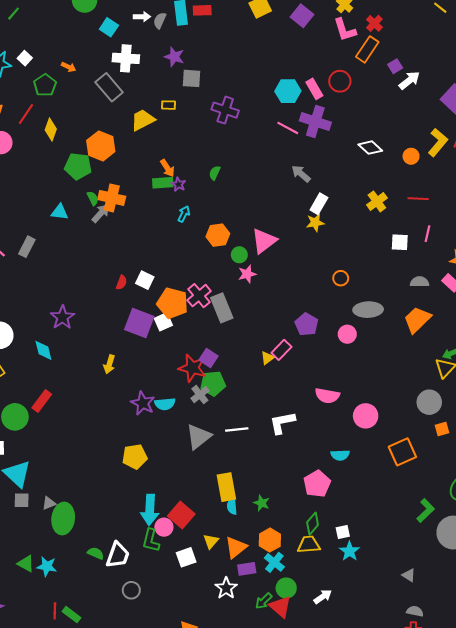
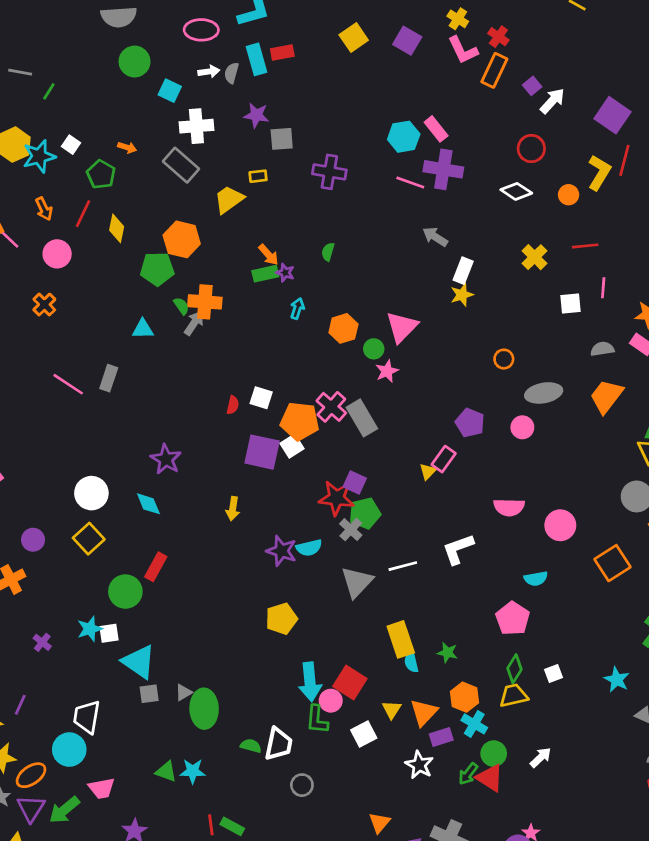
red circle: (340, 81) -> (531, 149), moved
cyan star: (350, 551) -> (617, 680), moved

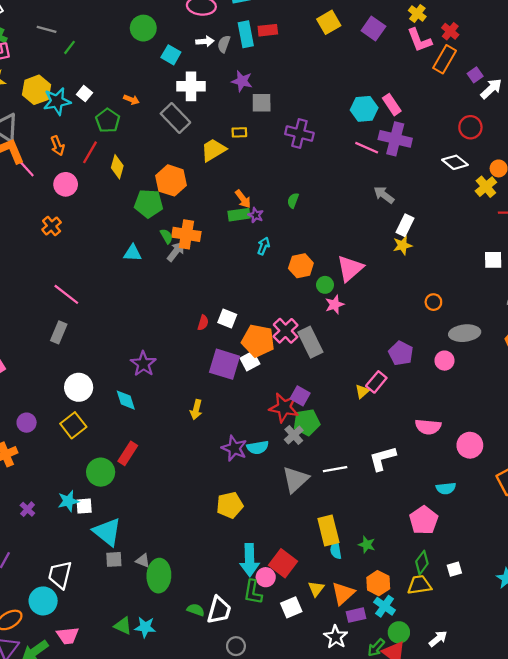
yellow cross: (535, 257) -> (486, 187), moved
gray rectangle: (109, 378) -> (59, 332), moved
gray triangle: (184, 692) -> (143, 561), turned 48

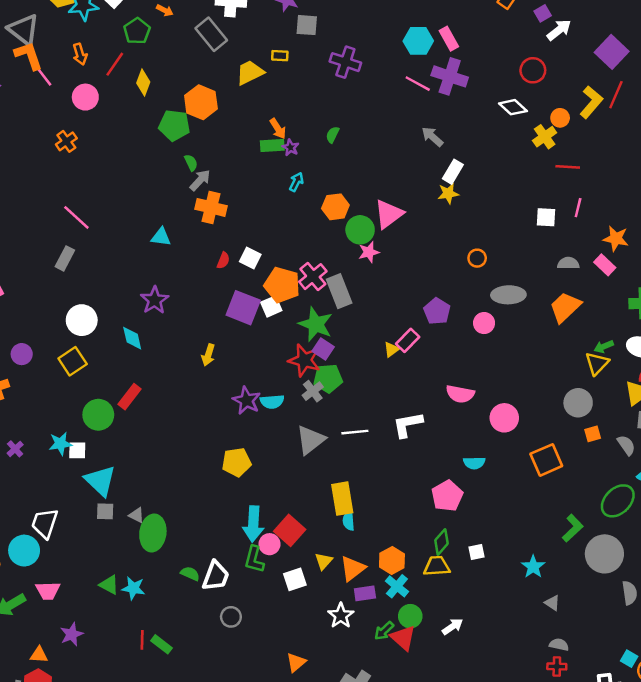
orange cross: (186, 234) -> (211, 207), moved
cyan triangle: (133, 253) -> (161, 237), moved
green circle: (325, 285) -> (360, 230), size x1.5
green star: (367, 545) -> (316, 324), moved, size x1.8

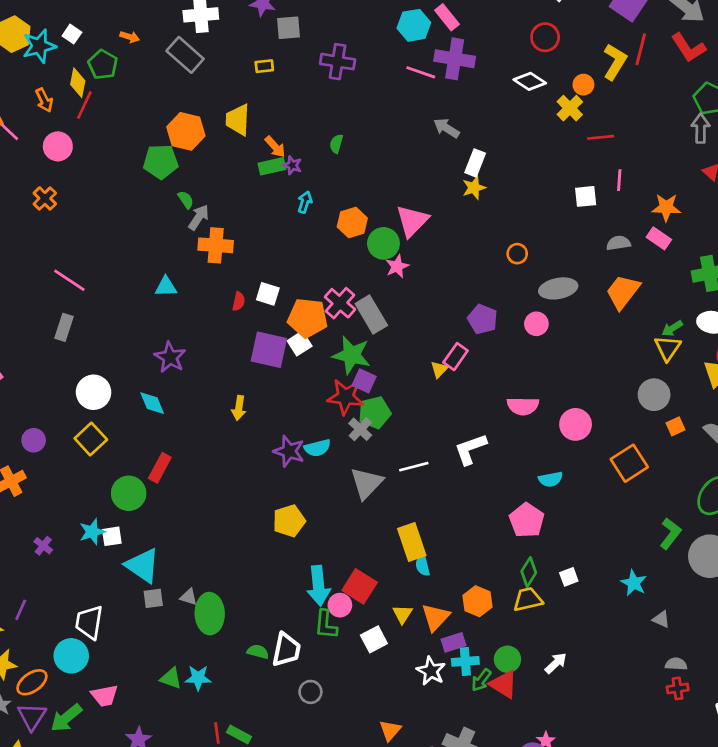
yellow trapezoid: (250, 73) -> (238, 120), moved, turned -52
yellow diamond: (143, 83) -> (78, 83), moved
cyan cross: (397, 586) -> (465, 661), moved, turned -35

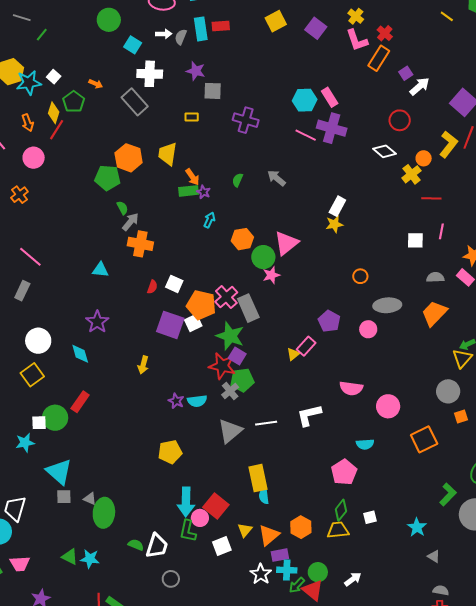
gray arrow: (446, 128) -> (276, 178), moved
purple star: (289, 451) -> (176, 401), size x0.7
white square: (112, 536) -> (39, 423), moved

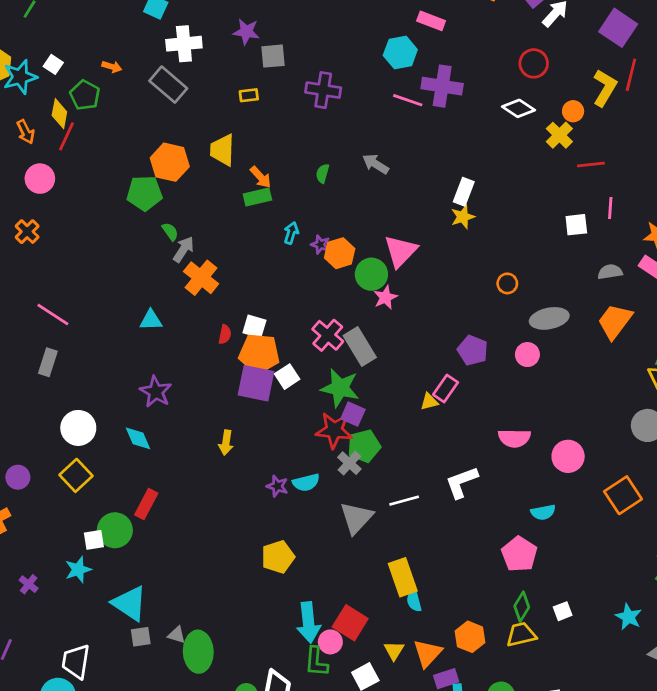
pink rectangle: (330, 97) -> (431, 21), moved, turned -30
purple star: (203, 192) -> (320, 245), moved
orange cross: (140, 244) -> (201, 278), turned 35
orange pentagon: (201, 305) -> (259, 354), moved
yellow triangle: (293, 354) -> (429, 402), turned 32

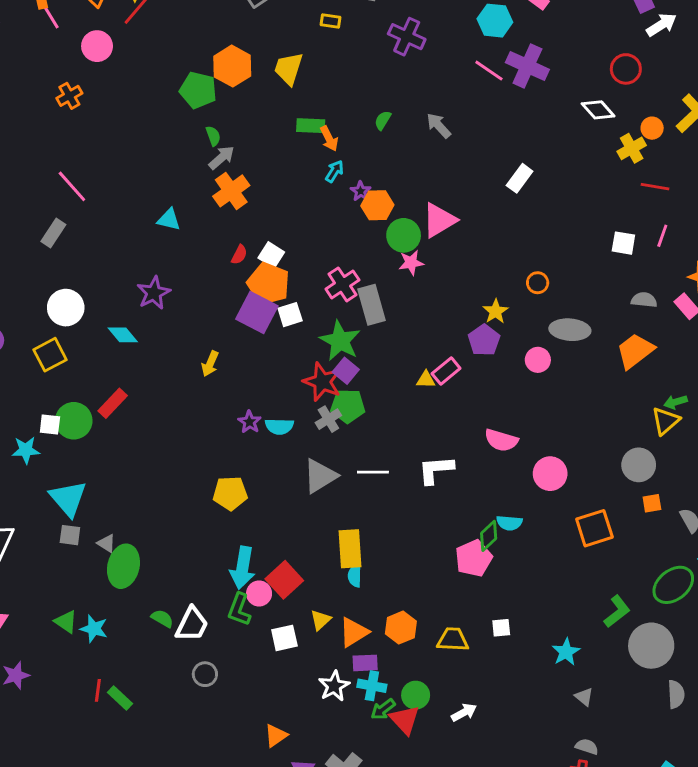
orange arrow: (261, 177) -> (329, 139), moved
yellow star: (463, 217) -> (496, 311), moved, turned -30
cyan diamond: (138, 438) -> (123, 335), turned -32
green diamond: (522, 607) -> (489, 536), moved

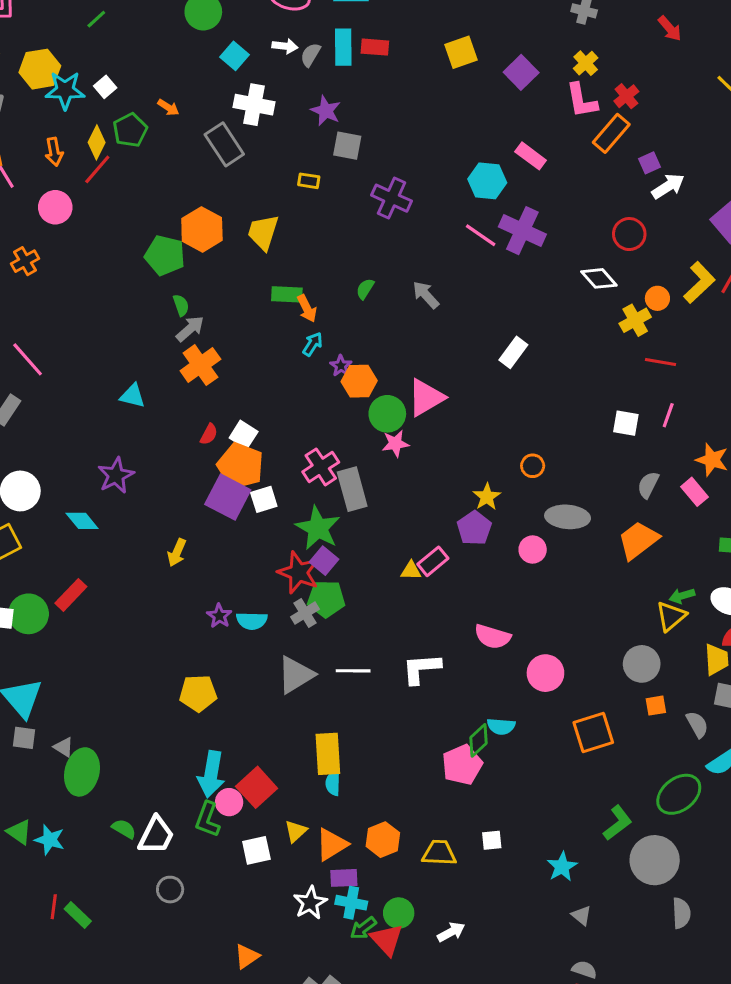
gray semicircle: (644, 300) -> (648, 485), turned -70

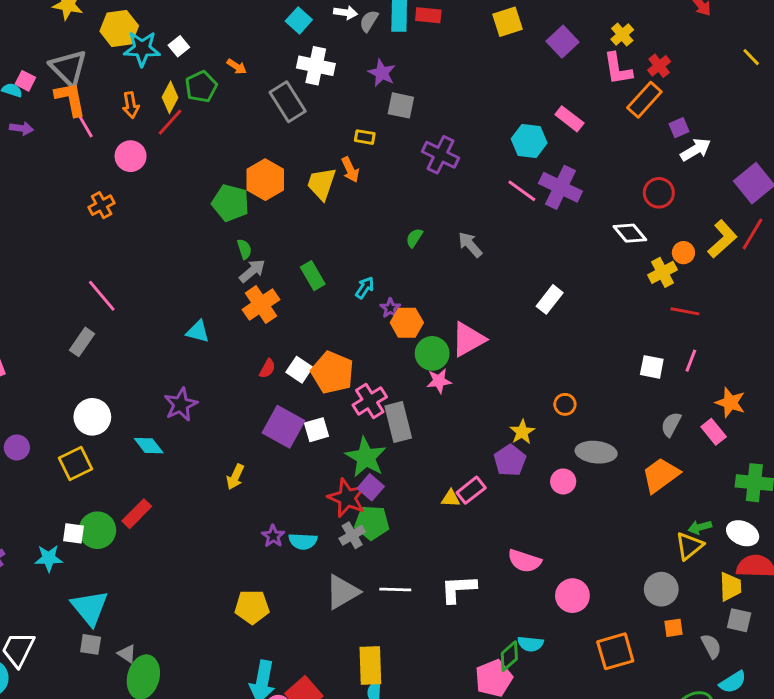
green rectangle: (287, 294) -> (313, 276), moved, turned 56
orange arrow: (307, 308) -> (350, 170), moved
orange pentagon: (240, 466) -> (332, 373), moved

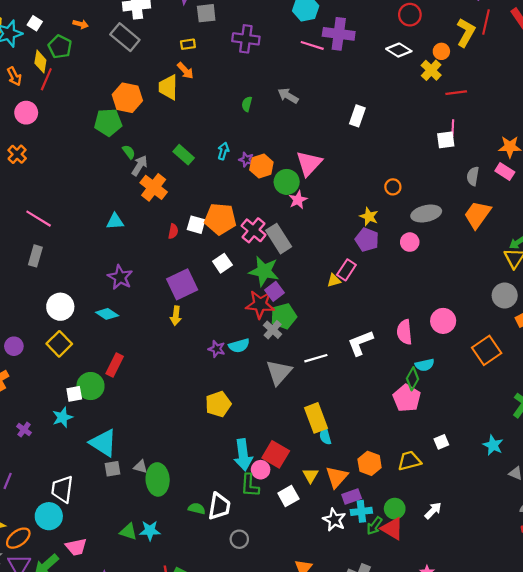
pink line: (691, 361) -> (453, 128), moved
purple square: (283, 427) -> (182, 284), moved, turned -36
purple square: (371, 487) -> (275, 291), turned 30
pink semicircle: (524, 561) -> (405, 332), moved, turned 85

